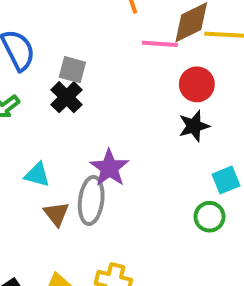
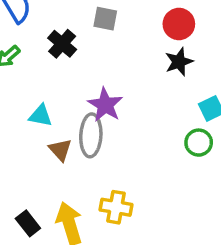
gray square: (72, 70) -> (105, 19), moved

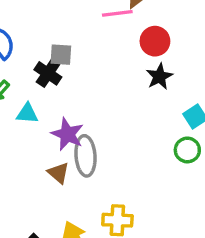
gray square: (105, 19) -> (61, 55), moved
purple star: (105, 105) -> (67, 134), moved
cyan triangle: (41, 116) -> (27, 114), moved

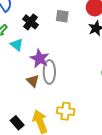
gray square: (61, 55) -> (62, 16), moved
cyan triangle: (27, 114) -> (17, 45), turned 32

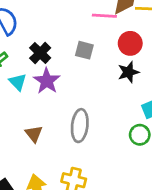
purple star: (40, 58) -> (47, 81), moved
gray ellipse: (49, 72) -> (80, 126), moved

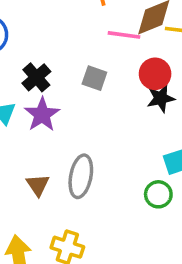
black star: (128, 72) -> (161, 98), moved
brown triangle: (34, 134) -> (38, 185), moved

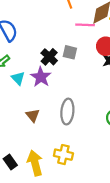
black cross: (36, 77) -> (49, 57), moved
brown triangle: (38, 185) -> (33, 115), moved

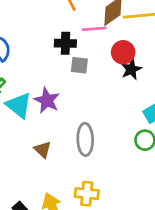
black cross: (49, 57) -> (65, 43), moved, turned -35
cyan triangle: (18, 78) -> (19, 105), size x1.5

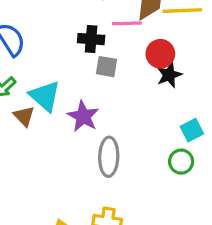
purple star: (47, 100) -> (83, 116), moved
cyan triangle: (19, 105) -> (45, 96), moved
brown triangle: (43, 150) -> (24, 116), moved

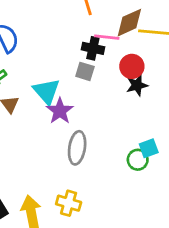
black cross: (91, 39) -> (93, 48), moved
cyan triangle: (45, 96) -> (46, 91), moved
cyan square: (192, 130) -> (149, 148), moved

